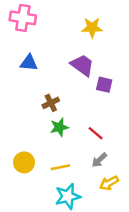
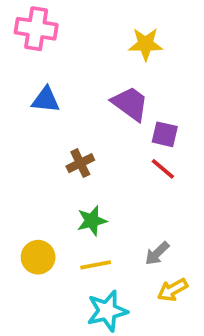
green star: (59, 127) -> (92, 221), moved
red line: (96, 133) -> (163, 169), moved

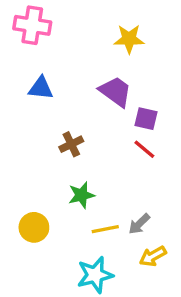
yellow line: (96, 265) -> (105, 229), moved

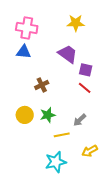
pink cross: (32, 25) -> (27, 28), moved
gray arrow: (139, 224) -> (80, 120), moved
yellow circle: (34, 227) -> (25, 115), moved

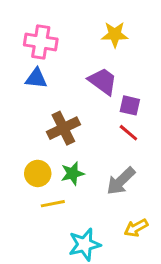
brown cross: (42, 85) -> (63, 128), size x1.5
gray arrow: (80, 120) -> (121, 181), size x1.5
yellow line: (62, 135) -> (53, 204), moved

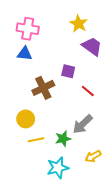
yellow star: (115, 34) -> (79, 24), turned 30
purple trapezoid: (103, 81) -> (92, 46), moved
purple square: (130, 105) -> (68, 71), moved
green star: (72, 173) -> (63, 139), moved

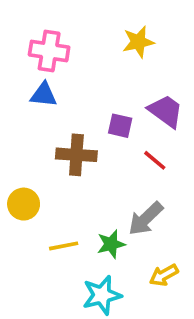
yellow star: (79, 24) -> (138, 42), turned 30
purple trapezoid: (92, 46) -> (166, 111), moved
brown cross: (43, 88) -> (76, 155), turned 30
yellow circle: (26, 119) -> (24, 204), moved

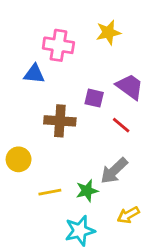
pink cross: (49, 51) -> (58, 45), moved

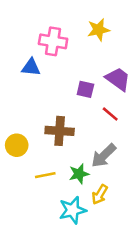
brown cross: (60, 121) -> (60, 131), moved
yellow arrow: (128, 215) -> (100, 195), moved, turned -30

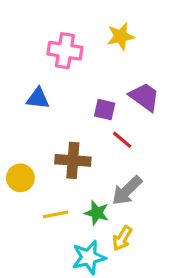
blue triangle: (31, 67) -> (38, 98), moved
red line: (110, 114) -> (122, 140), moved
green star: (79, 174) -> (97, 213), turned 30

